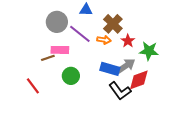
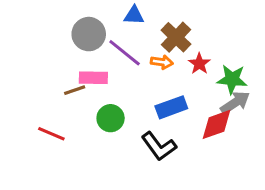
gray arrow: (126, 66) -> (235, 103), moved
blue rectangle: (110, 69) -> (171, 107), turned -36
red line: (33, 86) -> (51, 134), turned -30
black L-shape: (120, 91) -> (159, 146), moved

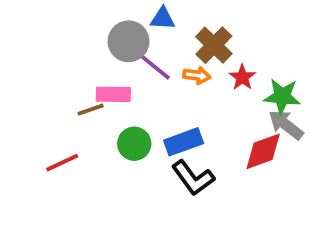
gray circle: (89, 34) -> (129, 41), moved
gray arrow: (235, 103) -> (286, 125), turned -108
blue rectangle: (171, 107) -> (184, 142), moved
red line: (51, 134) -> (62, 163), turned -48

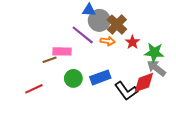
gray circle: (129, 41) -> (99, 20), moved
black L-shape: (193, 178) -> (126, 91), moved

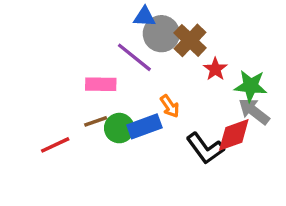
orange arrow: (108, 41) -> (170, 106), moved, turned 48
brown line: (50, 60) -> (96, 121), moved
blue rectangle: (100, 77) -> (144, 126), moved

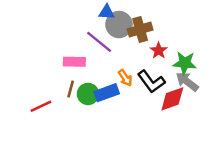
brown cross: (190, 40) -> (140, 29), turned 30
brown line: (96, 121) -> (71, 89), turned -56
black L-shape: (205, 148) -> (151, 82), moved

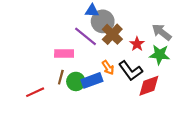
brown cross: (140, 29) -> (112, 34), moved, turned -30
gray arrow: (187, 82) -> (162, 32), moved

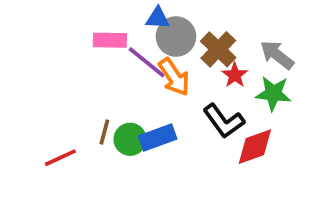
brown cross: (112, 34) -> (218, 49), moved
pink rectangle: (64, 54) -> (110, 40), moved
orange arrow: (108, 68) -> (174, 77), moved, size x1.5

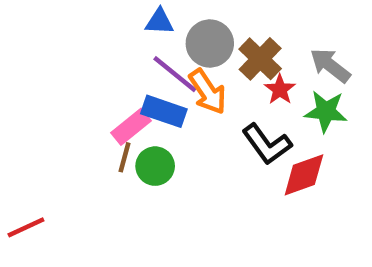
blue triangle: (158, 18) -> (159, 22), moved
pink rectangle: (110, 40) -> (131, 127), moved, turned -40
blue rectangle: (158, 137) -> (164, 111), moved, turned 39
red line: (60, 158) -> (26, 227), moved

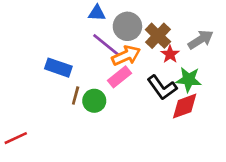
gray arrow: (330, 65) -> (201, 40), turned 110
orange arrow: (208, 92) -> (126, 56), turned -80
blue rectangle: (164, 111) -> (58, 68), moved
green star: (326, 111) -> (189, 80), moved
pink rectangle: (131, 127) -> (119, 77), moved

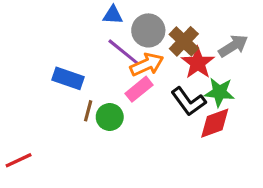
red star: (170, 54) -> (198, 63), size x1.5

